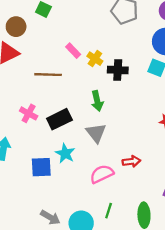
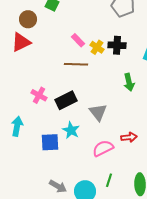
black cross: (118, 70) -> (117, 45), moved
brown line: (48, 75) -> (76, 64), moved
green arrow: (97, 101) -> (129, 82), moved

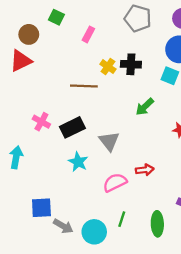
pink rectangle: (78, 40) -> (88, 34), moved, turned 72
green arrow: (129, 82) -> (145, 107), turned 60
blue square: (50, 142) -> (41, 208), moved

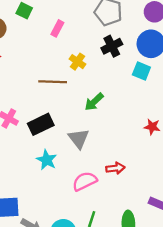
black cross: (131, 64) -> (112, 46), moved, turned -30
green arrow: (145, 107) -> (94, 102), moved

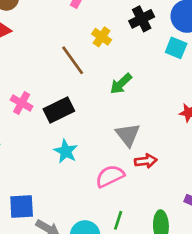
brown line: (53, 82) -> (73, 60), turned 52
gray triangle: (79, 139) -> (128, 135), moved

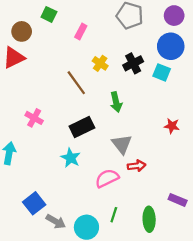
black cross: (142, 19) -> (133, 63), moved
green arrow: (121, 84) -> (116, 102), turned -60
black rectangle: (59, 110) -> (82, 127), moved
blue square: (22, 207) -> (34, 203), turned -35

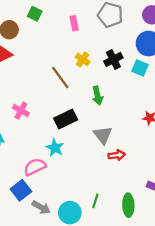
pink rectangle: (81, 31) -> (74, 23), moved, turned -40
pink semicircle: (107, 178) -> (35, 167), moved

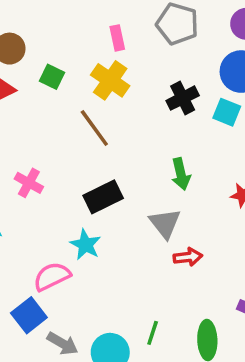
green square: (35, 14) -> (52, 77), moved
yellow cross: (83, 59) -> (110, 80), moved, size x1.5
green arrow: (97, 96) -> (181, 174), moved

